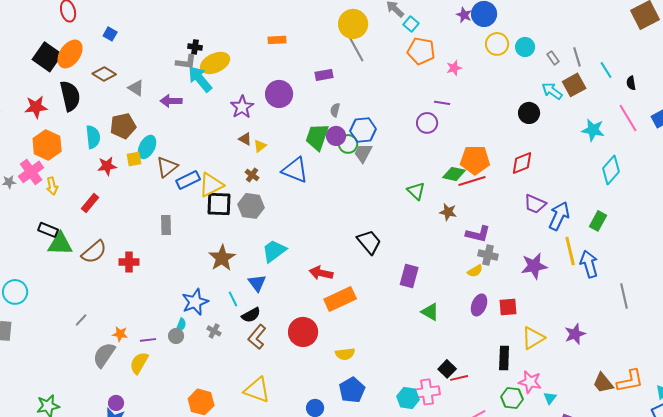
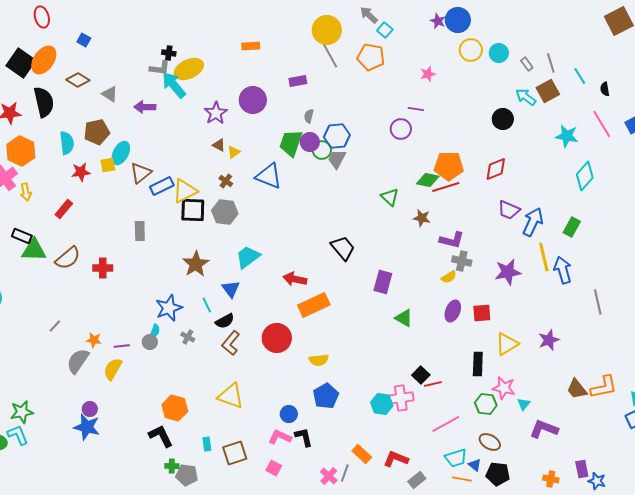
orange pentagon: (421, 51) -> (371, 57), moved

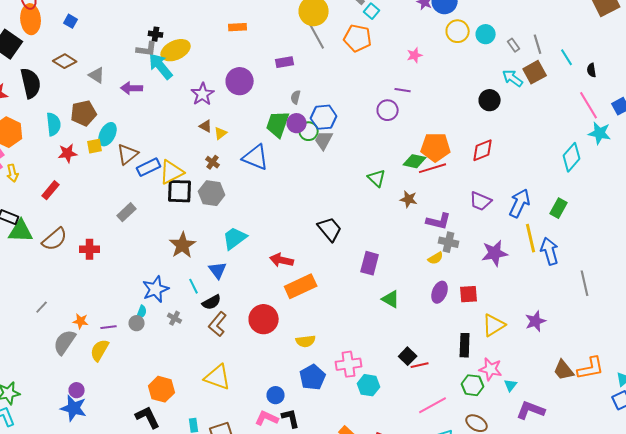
orange ellipse: (44, 60) -> (31, 19), moved, turned -40
cyan star: (567, 136) -> (600, 133), moved
purple trapezoid: (509, 210) -> (481, 201), moved
gray rectangle: (140, 231) -> (127, 212), turned 48
pink cross: (401, 398) -> (349, 364), moved

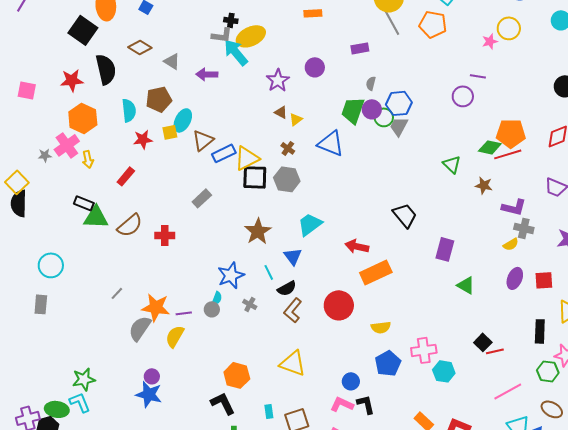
yellow circle: (458, 31) -> (509, 28), moved
purple circle: (240, 81) -> (315, 67), size x0.7
orange star: (81, 321) -> (156, 307), size x1.8

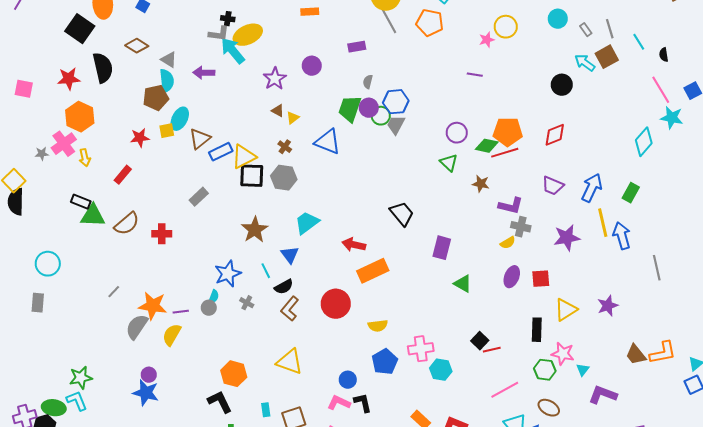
purple circle: (463, 96) -> (457, 133), moved
cyan semicircle: (129, 110) -> (167, 81), moved

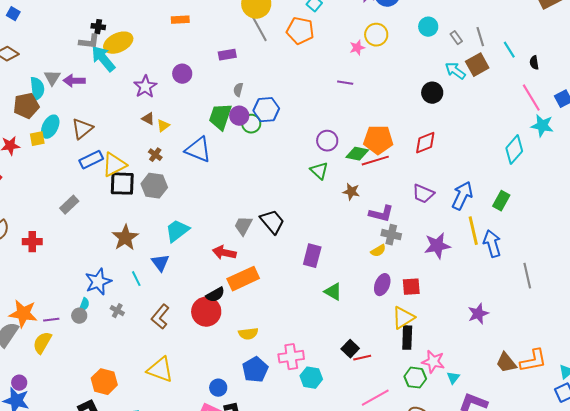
gray triangle: (169, 60) -> (52, 78), moved, turned 30
gray trapezoid: (396, 125) -> (243, 226), moved
brown triangle: (200, 139) -> (82, 129), moved
black semicircle: (284, 287) -> (215, 295), moved
yellow triangle: (566, 310) -> (403, 318), moved

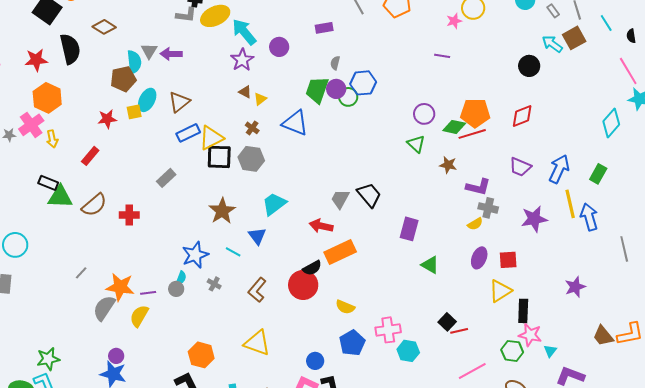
cyan arrow: (103, 59) -> (244, 32), moved
cyan line: (136, 279) -> (233, 252), turned -35
yellow semicircle: (248, 334) -> (345, 307), turned 30
black rectangle: (407, 338) -> (523, 311), moved

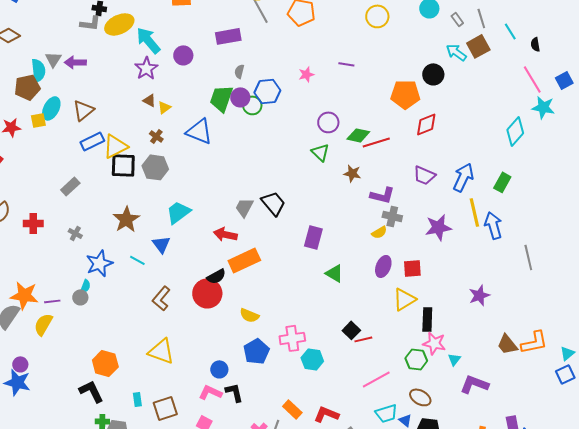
pink star: (454, 21) -> (306, 74), moved
purple rectangle: (324, 28) -> (228, 36), size x1.4
orange pentagon: (475, 113) -> (405, 94), moved
gray cross: (214, 284) -> (75, 233), moved

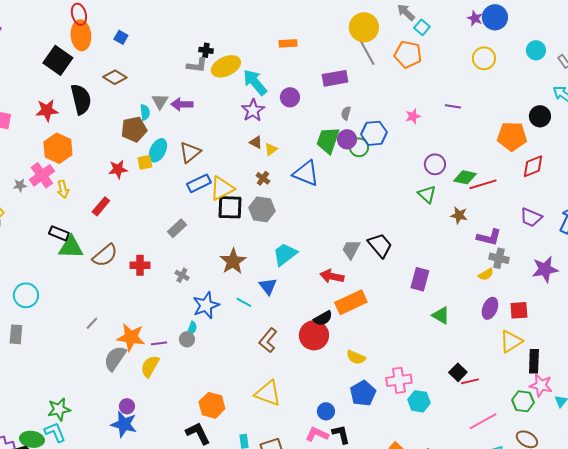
cyan semicircle: (38, 70) -> (145, 112), size x0.7

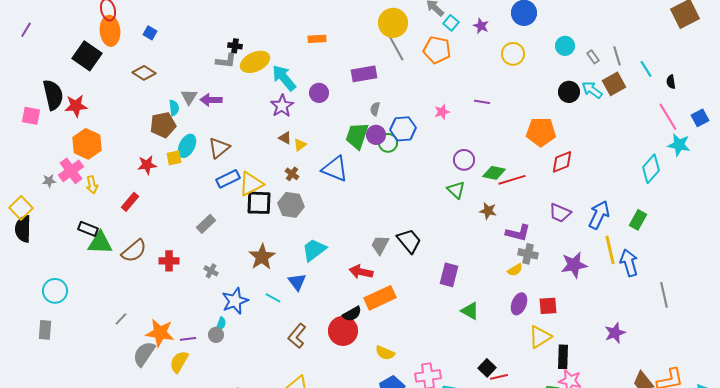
purple star: (475, 18) -> (481, 26), moved
black semicircle: (81, 99) -> (53, 95), moved
black circle: (540, 116) -> (569, 92), moved

